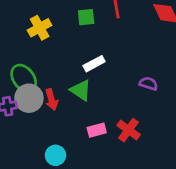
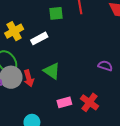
yellow cross: (40, 28) -> (14, 31), moved
white rectangle: (94, 64) -> (39, 38), moved

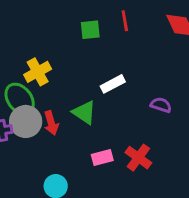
yellow cross: (14, 31) -> (38, 72), moved
white rectangle: (39, 38) -> (113, 84), moved

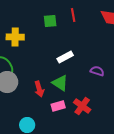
yellow cross: (38, 72) -> (15, 37), moved, turned 30
green triangle: (84, 112) -> (60, 83), moved
red arrow: (51, 123) -> (39, 89), moved

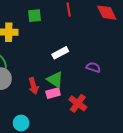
green square: (50, 21) -> (34, 16), moved
pink rectangle: (58, 106) -> (53, 93), moved

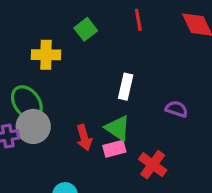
green square: (34, 16) -> (86, 29), turned -32
white rectangle: (60, 53) -> (126, 87), turned -49

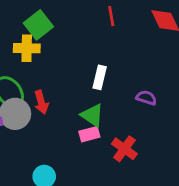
green square: (86, 29) -> (38, 25), moved, size x1.4
red arrow: (84, 138) -> (41, 102), moved

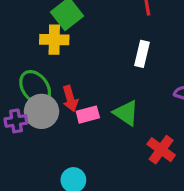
white rectangle: (100, 77) -> (142, 54), moved
pink rectangle: (89, 134) -> (88, 115), moved

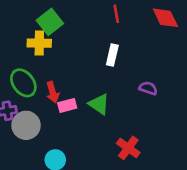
gray circle: (41, 111) -> (26, 125), moved
red cross: (161, 150) -> (128, 148), moved

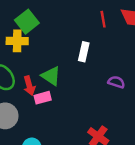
red line: (116, 14) -> (103, 19), moved
green triangle: (99, 104) -> (51, 76), moved

